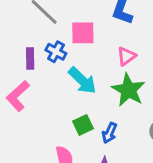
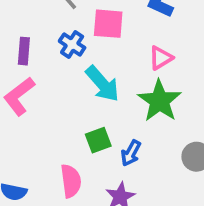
purple rectangle: (30, 58) -> (24, 51), moved

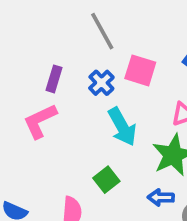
green square: (98, 140) -> (106, 180), turned -30
blue arrow: (131, 153) -> (161, 197), moved, turned 50

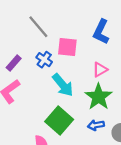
purple rectangle: (54, 79) -> (14, 63), turned 35
green square: (106, 180) -> (59, 120), size x1.6

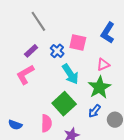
gray line: (38, 27) -> (38, 21), moved
blue arrow: (96, 125) -> (95, 111), turned -48

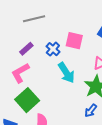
gray line: (38, 21) -> (34, 19), turned -70
green square: (64, 104) -> (27, 100), moved

